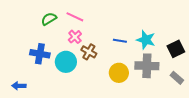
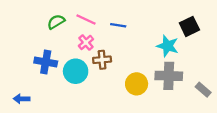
blue line: (120, 41) -> (118, 25), moved
black square: (176, 49) -> (189, 26), moved
brown cross: (89, 52) -> (102, 60), turned -35

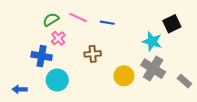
pink cross: (86, 42) -> (58, 38), moved
cyan circle: (76, 71) -> (57, 80), moved
gray cross: (169, 76) -> (153, 69), turned 30

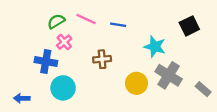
cyan star: (152, 41) -> (155, 47), moved

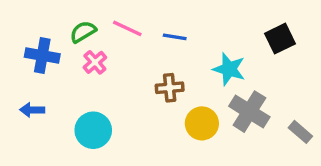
brown cross: (102, 59) -> (170, 88), moved
blue cross: (46, 62) -> (42, 56), moved
blue arrow: (22, 98) -> (32, 110), moved

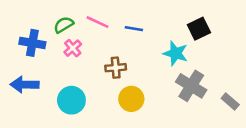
black square: (280, 39) -> (199, 29), moved
brown cross: (170, 88) -> (116, 68), moved
blue arrow: (32, 110) -> (25, 85), size x1.5
yellow circle: (202, 123) -> (131, 99), moved

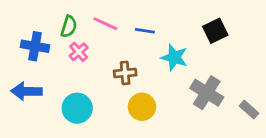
green semicircle: (64, 25) -> (69, 26), turned 138
cyan star: (176, 53) -> (174, 57), moved

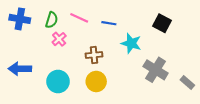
black square: (215, 31) -> (162, 23), turned -36
blue cross: (35, 46) -> (20, 19), moved
yellow circle: (142, 107) -> (96, 81), moved

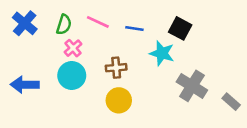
blue cross: (20, 19) -> (25, 23), turned 30
black square: (162, 23) -> (180, 28), moved
cyan circle: (58, 81) -> (72, 76), moved

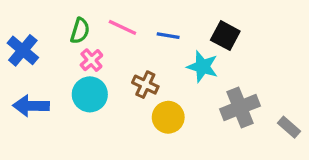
blue cross: (25, 23) -> (23, 50), moved
brown cross: (116, 68) -> (145, 85), turned 30
gray cross: (192, 86) -> (240, 107), turned 36
yellow circle: (119, 100) -> (168, 117), moved

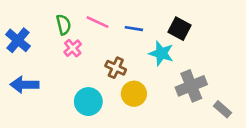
green semicircle: (80, 31) -> (64, 25), turned -30
cyan circle: (90, 94) -> (88, 102), moved
gray rectangle: (289, 127) -> (223, 109), moved

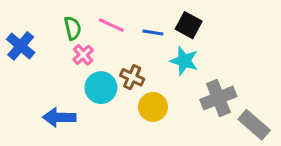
black square: (180, 29) -> (189, 25), moved
blue arrow: (24, 85) -> (59, 117), moved
cyan circle: (88, 102) -> (101, 88), moved
gray rectangle: (223, 109) -> (254, 125), size x1.5

